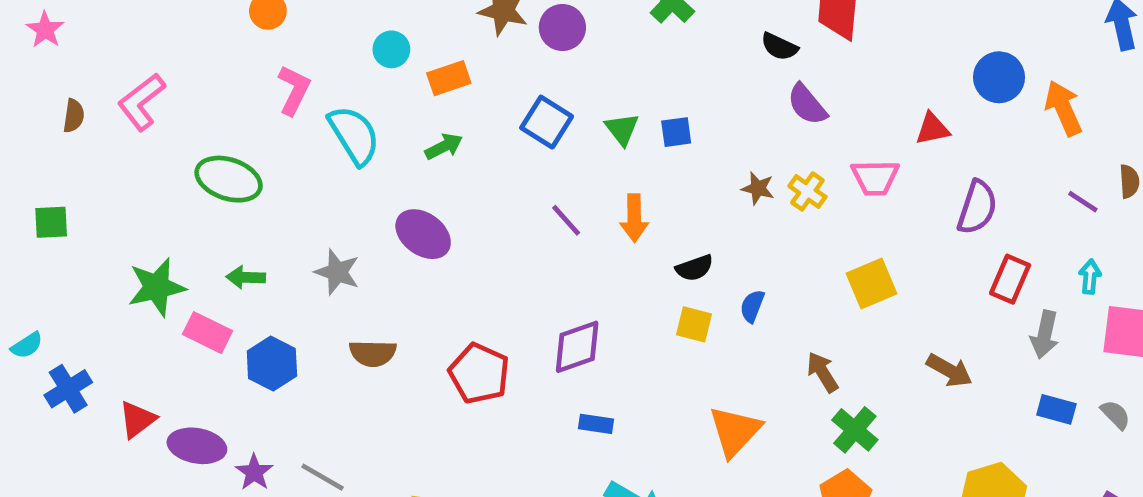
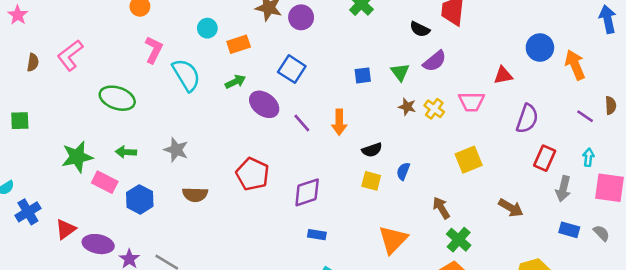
purple semicircle: (807, 104) -> (435, 61), turned -90
green triangle: (622, 129) -> (400, 72), moved
purple ellipse: (423, 234) -> (264, 104), moved
red pentagon: (479, 373) -> (253, 174), moved

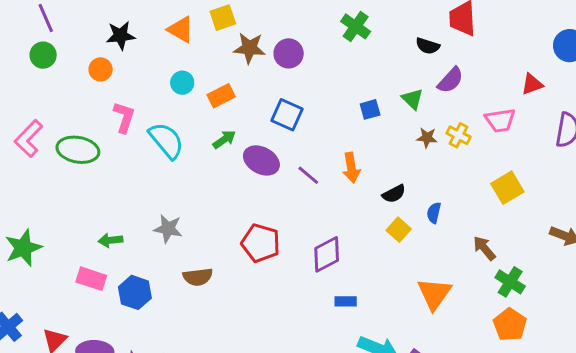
green ellipse: (117, 98) -> (78, 150), moved
green star: (77, 157) -> (23, 248), moved
yellow square: (371, 181) -> (399, 230), turned 36

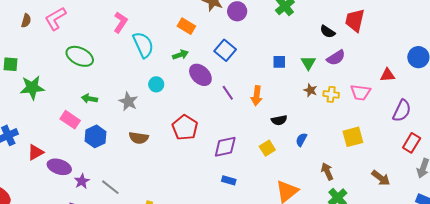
cyan circle: (182, 83) -> (156, 84), moved
orange rectangle: (221, 96) -> (186, 26), turned 42
yellow cross: (459, 135) -> (331, 94), turned -35
green ellipse: (78, 150) -> (80, 56), moved
yellow square: (399, 230) -> (267, 148), moved

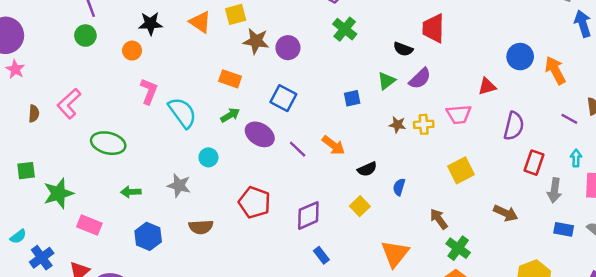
green triangle: (308, 63) -> (386, 81), moved, turned 35
orange arrow: (257, 96) -> (333, 145), turned -48
pink rectangle: (70, 120) -> (89, 225), moved
blue rectangle: (229, 180) -> (321, 255), turned 48

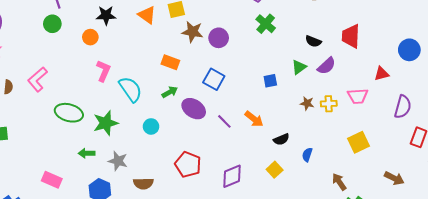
red trapezoid: (433, 28) -> (351, 36), moved
gray star: (179, 186) -> (118, 161), moved
green star: (59, 193) -> (106, 123), moved

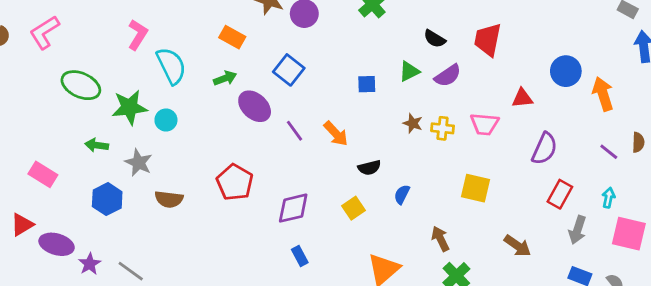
cyan circle: (151, 126) -> (166, 120), moved
yellow square: (358, 142) -> (476, 188), turned 30

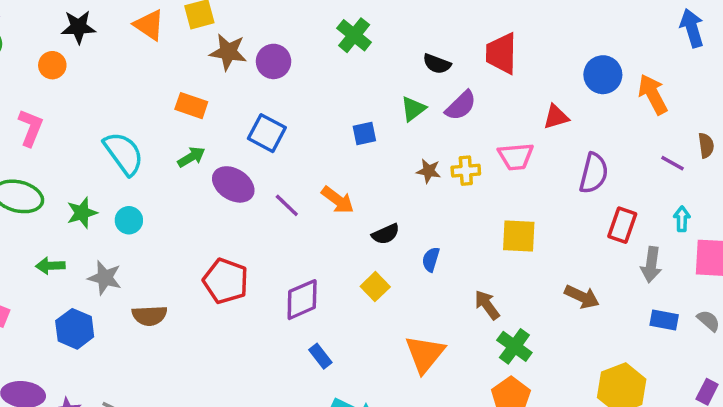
pink L-shape: (138, 35) -> (31, 128), moved
green star: (130, 107) -> (82, 213), size x0.7

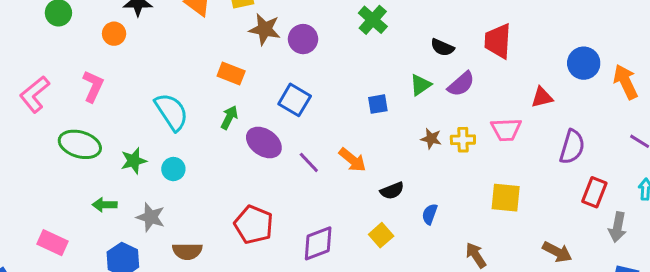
green arrow: (191, 157) -> (229, 117), turned -35

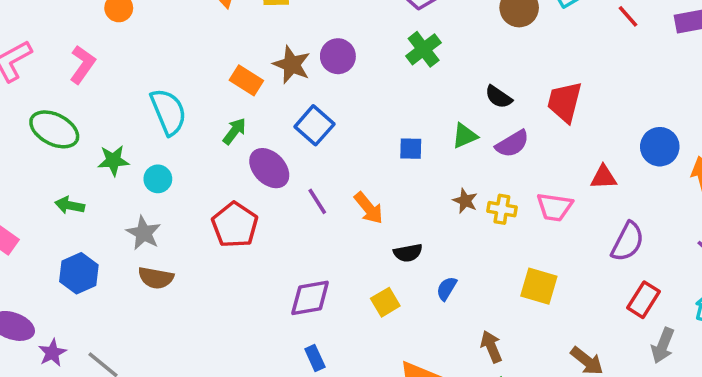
brown star: (265, 29) -> (292, 65), moved
gray star: (151, 217) -> (144, 233), moved
red pentagon: (254, 225) -> (235, 225), moved

